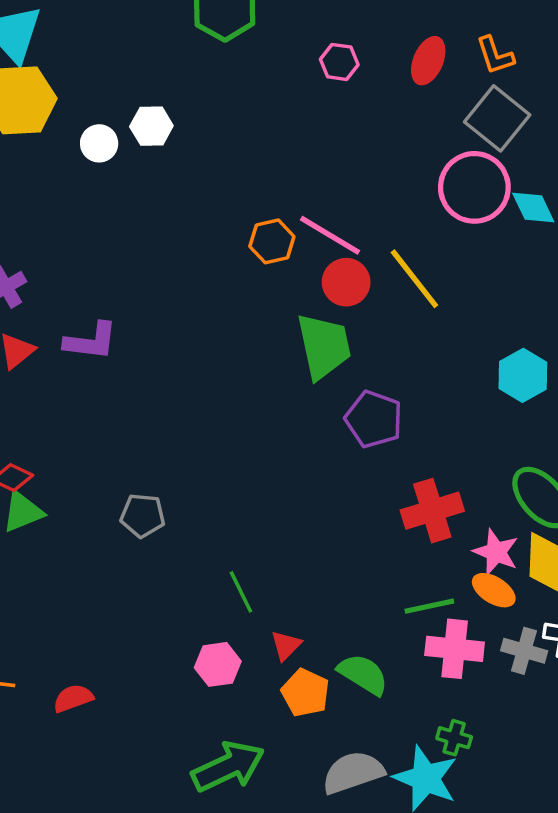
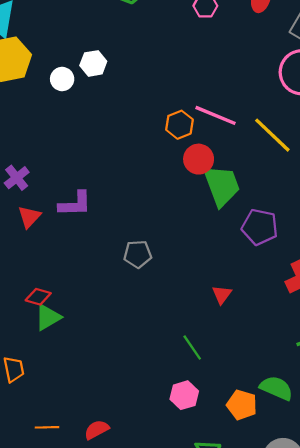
red circle: (346, 282) -> (199, 159), moved
gray pentagon: (143, 516) -> (138, 254), moved
red triangle: (286, 645) -> (222, 295), moved

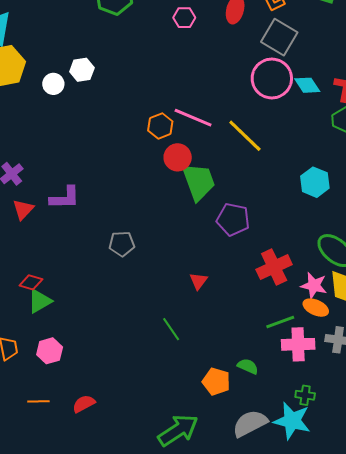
green semicircle: (276, 388) -> (248, 366), size x0.7
pink hexagon: (184, 395) -> (50, 351), moved

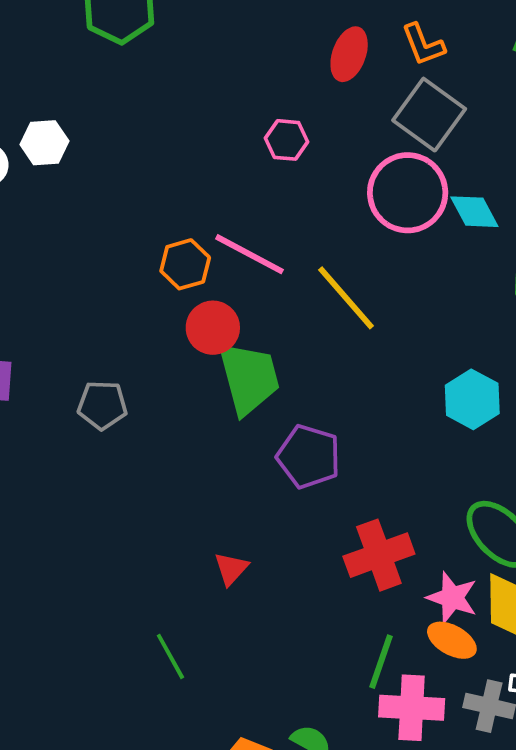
pink hexagon: (184, 18) -> (287, 140), moved
gray pentagon: (122, 244) -> (102, 405), moved
green line: (280, 322) -> (381, 662), turned -56

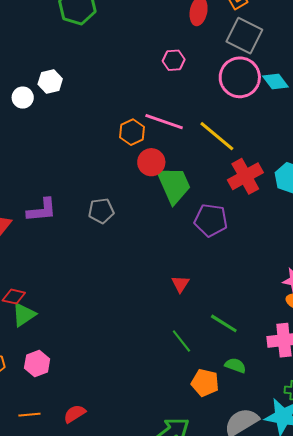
red cross: (379, 555) -> (245, 176), moved
green line: (170, 656) -> (181, 341), moved
green line: (381, 662) -> (224, 323), moved, turned -68

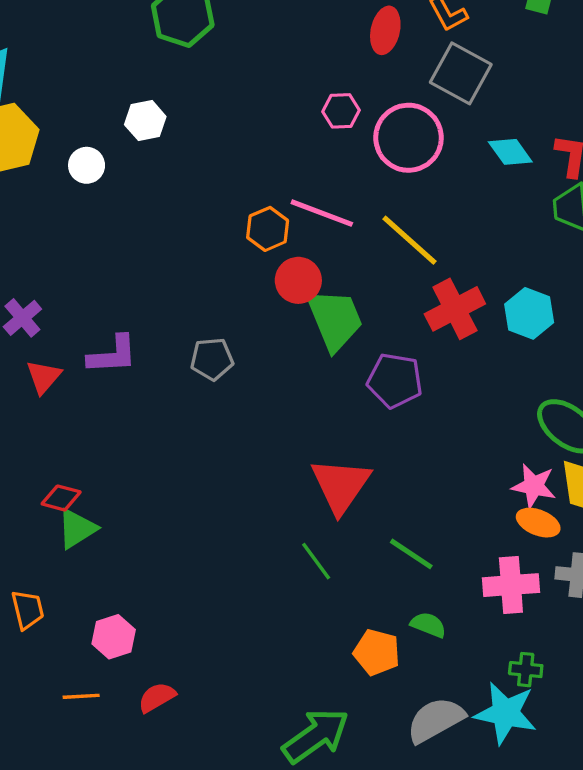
pink circle: (240, 77) -> (409, 138), moved
white hexagon: (50, 82) -> (145, 121), moved
red triangle: (180, 284) -> (341, 485), size x2.0
green line: (181, 341) -> (316, 561), moved
pink hexagon: (37, 363) -> (114, 637), moved

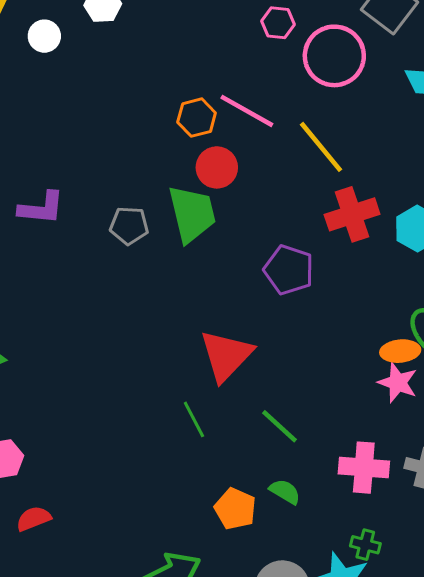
green trapezoid: (335, 320) -> (192, 214), moved
orange ellipse: (538, 523) -> (400, 351), moved, turned -36

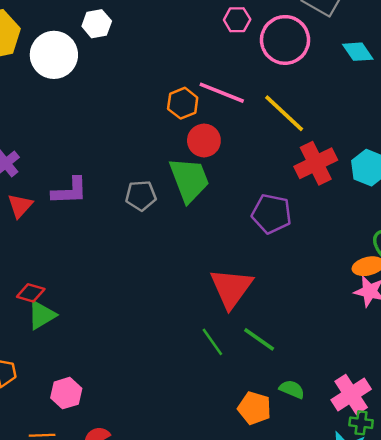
white circle: (44, 36) -> (54, 55), size x1.8
green line: (279, 426) -> (259, 339), moved
pink cross: (364, 468) -> (351, 394), moved, turned -30

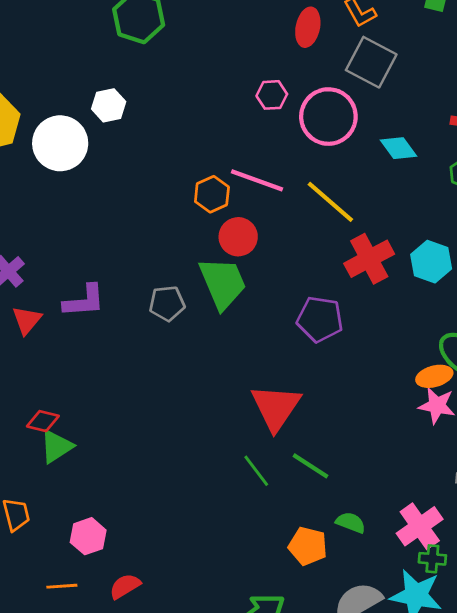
cyan diamond: (358, 52) -> (399, 148), moved

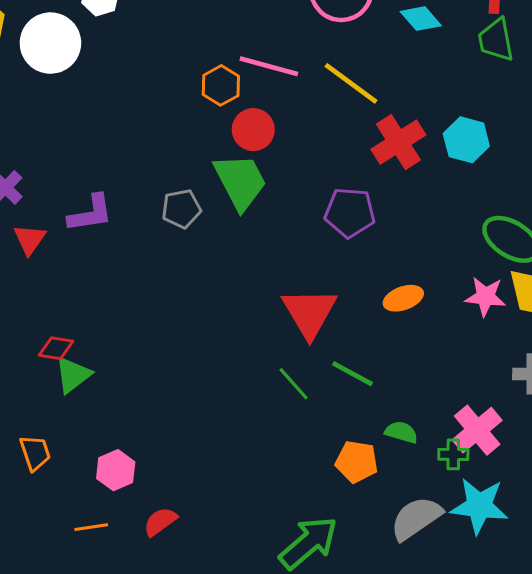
orange ellipse: (434, 376) -> (403, 298), moved
green cross: (432, 559) -> (453, 454), moved

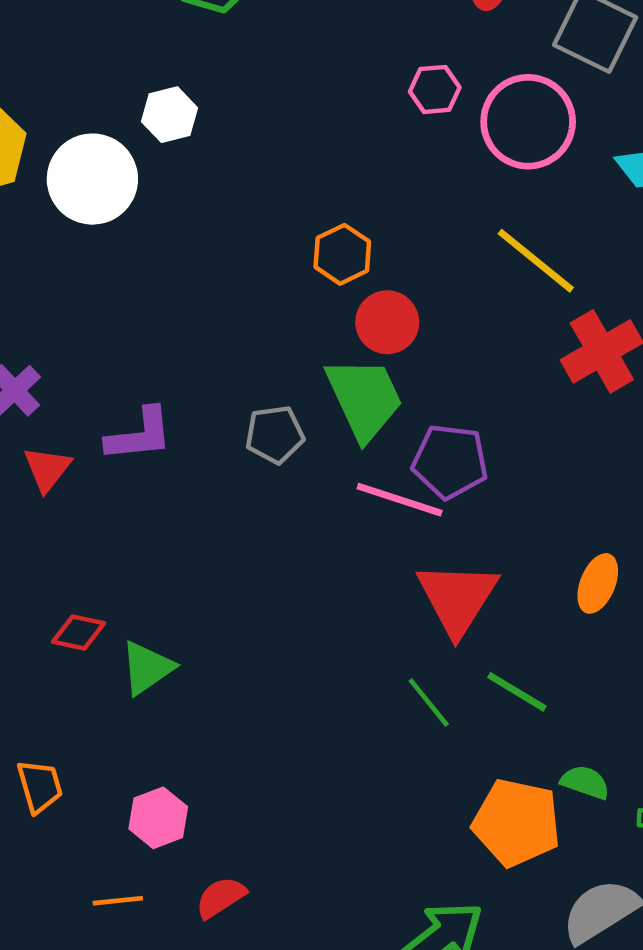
pink line: (269, 66) -> (400, 500), moved
purple pentagon: (350, 213) -> (450, 461), moved
orange ellipse: (403, 298) -> (598, 583), turned -51
green triangle: (73, 375) -> (147, 668), moved
orange pentagon: (357, 462) -> (517, 823), size x1.4

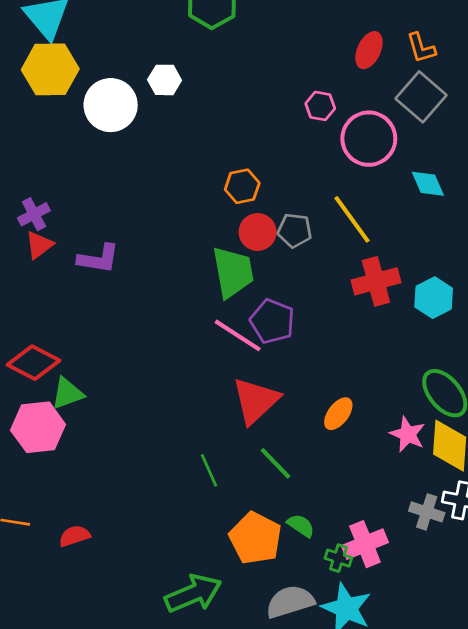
gray pentagon: (275, 434) -> (295, 230), moved
red triangle: (47, 469) -> (39, 245), moved
red diamond: (78, 633) -> (34, 363), size x1.6
green line: (429, 703) -> (209, 470), moved
pink hexagon: (158, 818) -> (38, 427), moved, size x1.5

